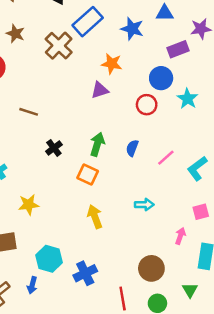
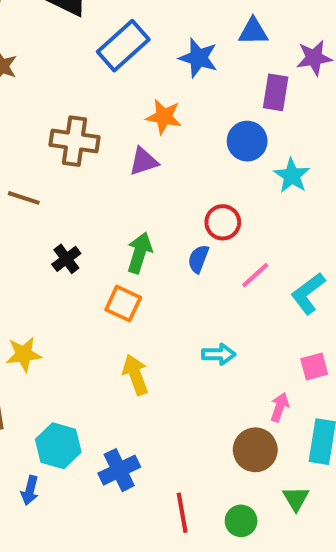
brown cross: (59, 46) -> (74, 141), moved, turned -36
purple rectangle: (178, 49) -> (276, 92), turned -60
red circle: (147, 105) -> (223, 222), moved
brown circle: (151, 268) -> (255, 450), moved

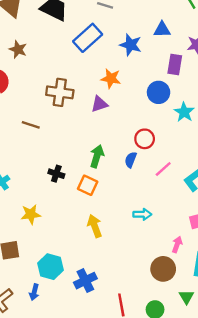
black cross: (66, 259) -> (56, 174), moved, turned -35

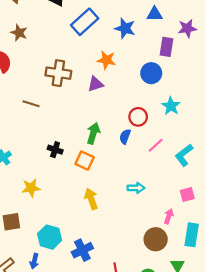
cyan star: (184, 112) -> (171, 106), moved

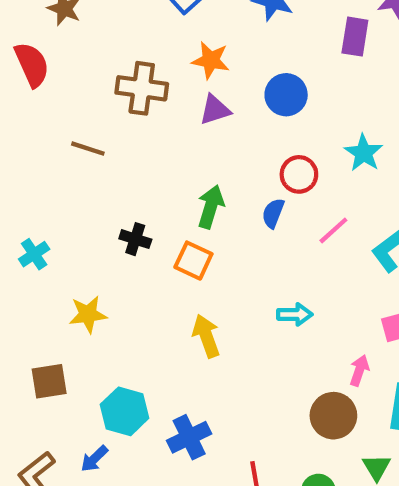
orange star: (106, 60) -> (211, 60), moved
blue circle: (151, 73) -> (286, 95), moved
blue arrow: (34, 261) -> (94, 459), turned 32

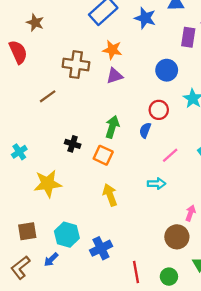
blue circle: (286, 95) -> (167, 70), moved
brown line: (88, 149) -> (48, 96), turned -54
pink line: (333, 230) -> (170, 155), moved
yellow star: (88, 314) -> (48, 184), size x1.4
brown square: (49, 381) -> (27, 231), moved

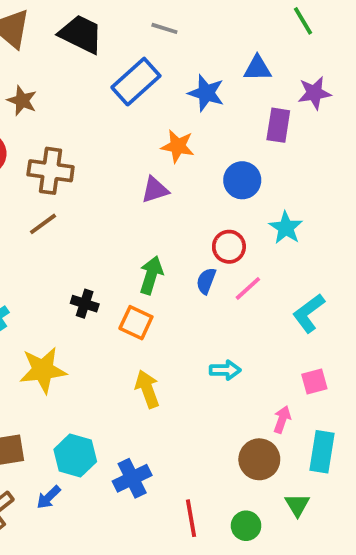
orange star: (112, 50) -> (178, 146), moved
brown cross: (76, 65) -> (51, 171), moved
pink line: (170, 155) -> (248, 288), moved

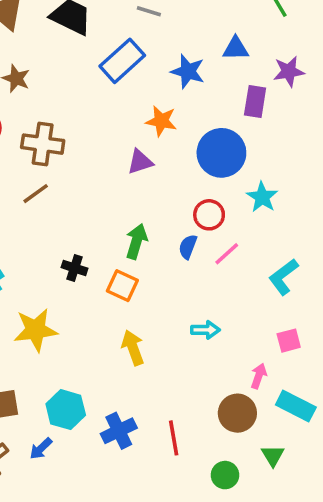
blue circle: (242, 180) -> (221, 153), size x1.4
cyan rectangle: (322, 452) -> (296, 406), turned -72
red line: (191, 518) -> (174, 438), moved

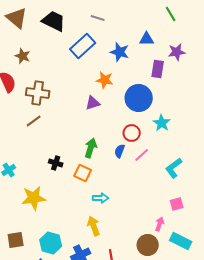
cyan arrow: (206, 330) -> (101, 198), moved
yellow arrow: (133, 348) -> (94, 226), moved

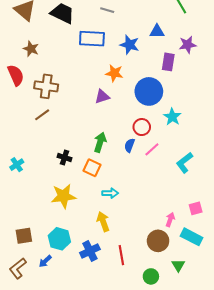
blue rectangle: (83, 46) -> (92, 39), turned 45
yellow star: (34, 198) -> (63, 196), moved
pink square: (177, 204) -> (196, 208), moved

